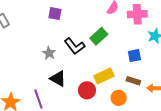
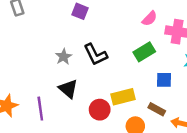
green rectangle: (99, 36) -> (144, 52), moved

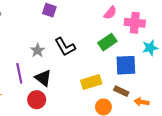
blue square: (164, 80) -> (126, 65), size x1.5
purple line: (40, 109) -> (19, 73), moved
red circle: (100, 110) -> (37, 100), moved

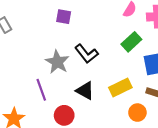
gray star: (38, 50) -> (57, 62), size x1.5
black triangle: (43, 78) -> (85, 91), moved

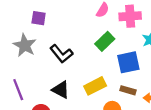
gray star: (57, 62) -> (25, 45), moved

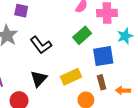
black triangle: (61, 90) -> (39, 79), turned 42
brown rectangle: (128, 90) -> (102, 82), turned 56

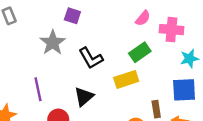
blue square: (103, 56) -> (184, 90), moved
yellow rectangle: (71, 77) -> (126, 79), moved

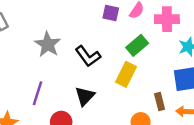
purple square: (72, 16) -> (111, 13), moved
yellow rectangle: (126, 79) -> (126, 74), turned -40
purple line: (38, 89) -> (37, 93), turned 35

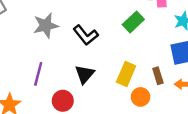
gray star: (48, 44) -> (46, 26), turned 30
yellow rectangle: (126, 74) -> (126, 74), moved

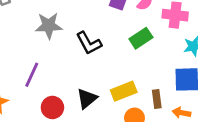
black triangle: (85, 74) -> (87, 99), moved
yellow rectangle: (126, 74) -> (124, 91), turned 35

